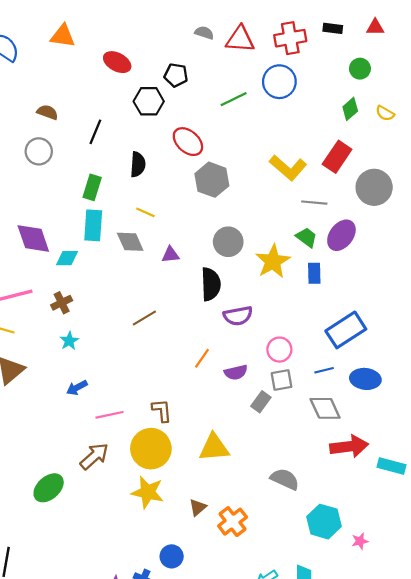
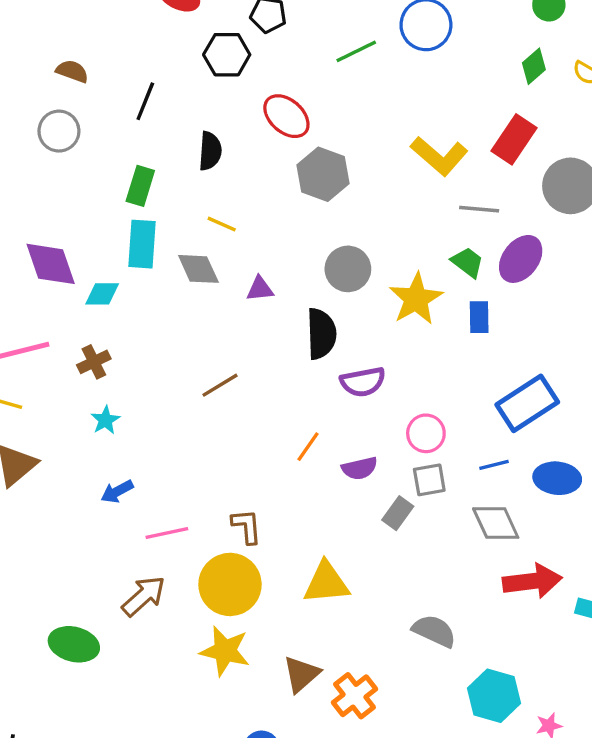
green ellipse: (49, 488) -> (74, 644), turned 56
brown triangle: (198, 507) -> (301, 674), size x1.4

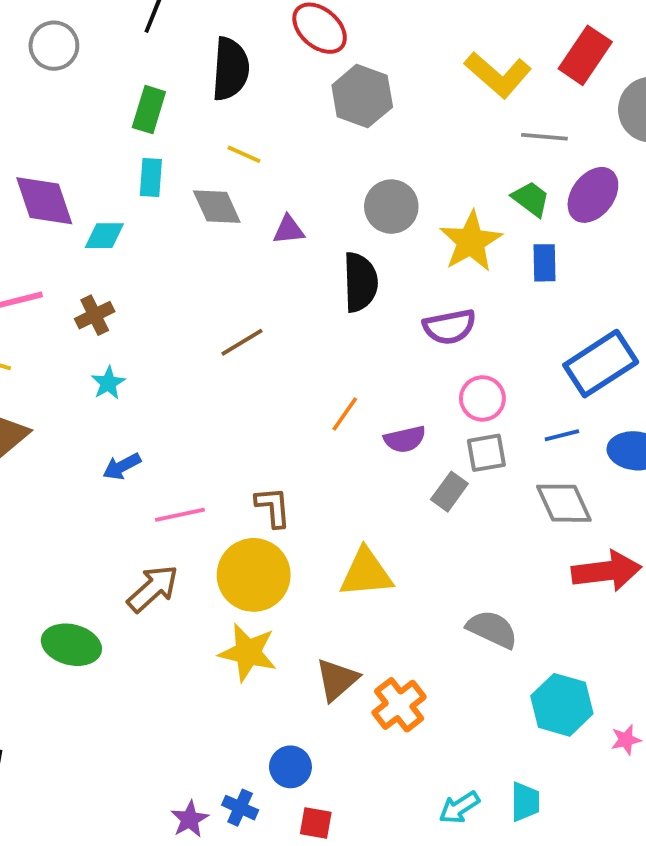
black semicircle: (210, 151) -> (230, 69), size x1.4
cyan rectangle: (142, 244) -> (151, 177), size x0.7
purple semicircle: (363, 382) -> (449, 327), moved

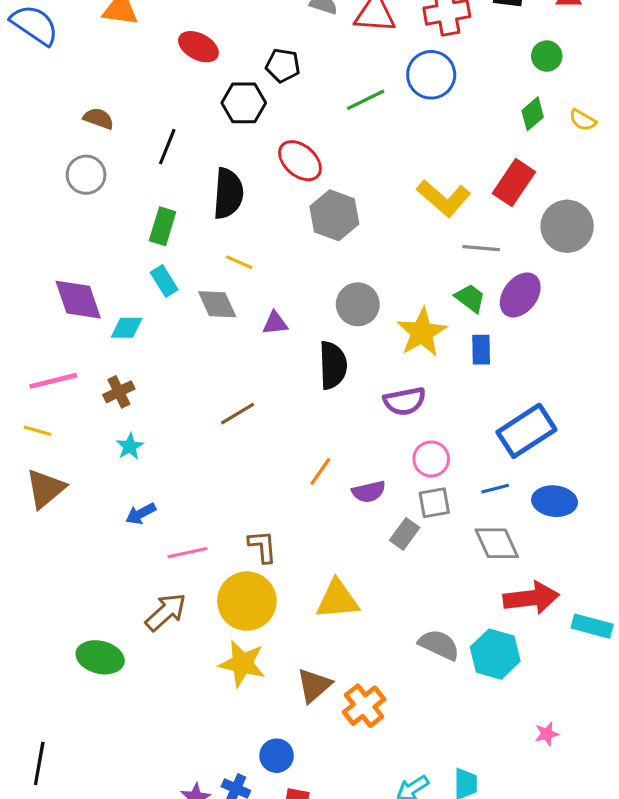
cyan rectangle: (151, 177) -> (164, 281), turned -36
cyan hexagon: (562, 705) -> (495, 654), moved

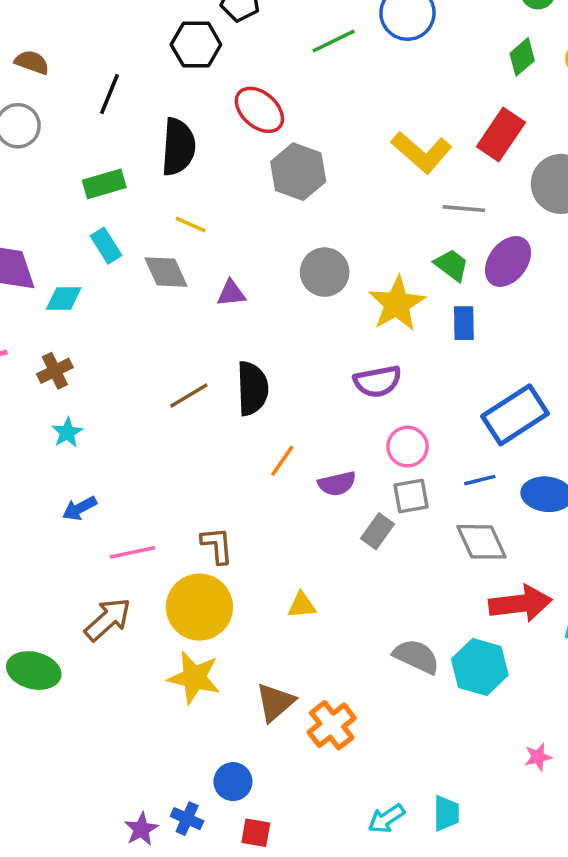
green rectangle: (163, 226) -> (104, 184), turned 57
black semicircle: (333, 365) -> (252, 388), moved
yellow triangle: (337, 600) -> (302, 605), size x0.6

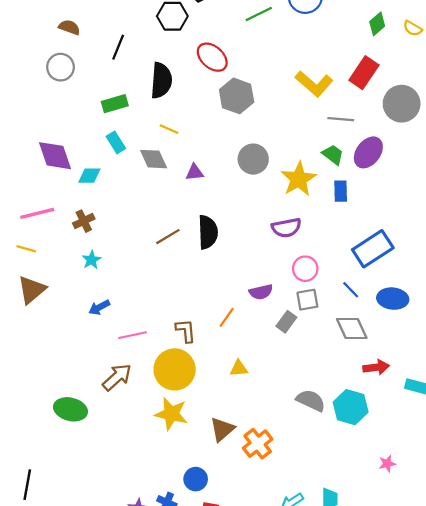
orange line: (282, 461) -> (227, 317), moved
blue line: (480, 480) -> (351, 290), turned 60
red arrow: (520, 604) -> (376, 367), size x0.7

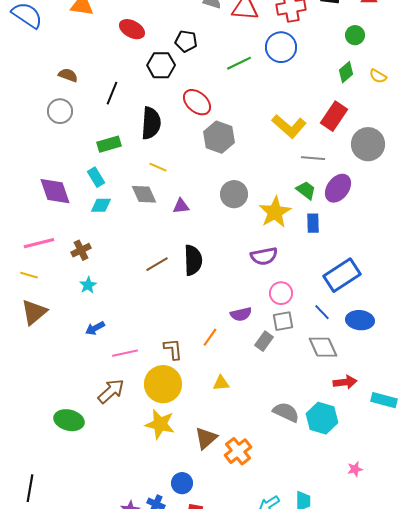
cyan rectangle: (116, 142) -> (96, 177), moved
cyan diamond: (89, 176) -> (101, 205), moved

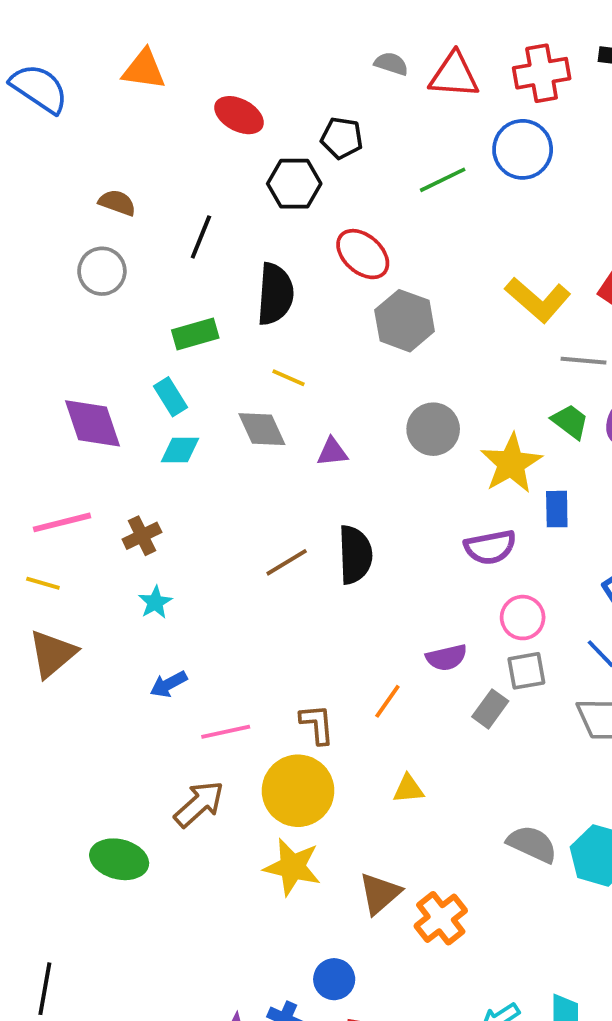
blue rectangle: (313, 223) -> (557, 509), moved

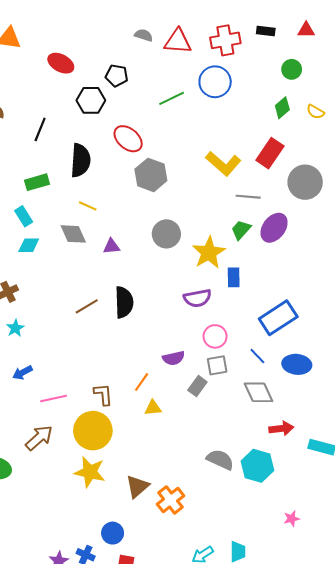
green trapezoid: (570, 422) -> (241, 230), turned -85
yellow triangle: (408, 789) -> (153, 408), moved

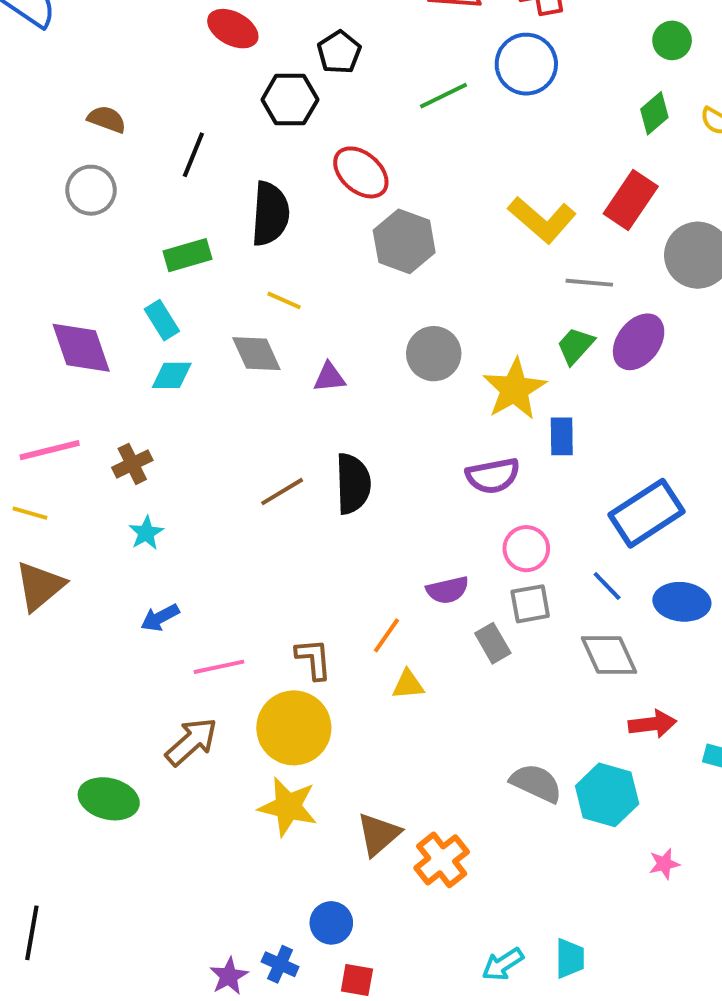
black pentagon: (117, 76) -> (339, 52), turned 30
gray rectangle: (197, 386) -> (493, 643), turned -66
pink star: (292, 519) -> (664, 864), moved

